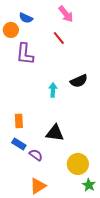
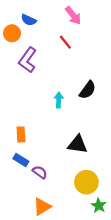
purple L-shape: (25, 54) -> (28, 60), turned 30
black semicircle: (79, 81) -> (88, 90), turned -30
black triangle: (55, 133) -> (78, 144), moved

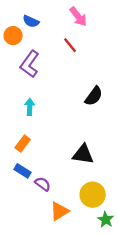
cyan arrow: (59, 100) -> (30, 107), moved
orange rectangle: (21, 134) -> (23, 144), turned 40
orange triangle: (42, 207) -> (59, 211), moved

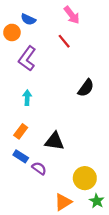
black triangle: (83, 154) -> (54, 141), moved
orange triangle: (59, 211) -> (63, 202), moved

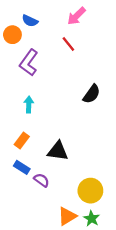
pink arrow: (72, 15) -> (76, 16), turned 84
green star: (97, 201) -> (92, 219), moved

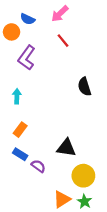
pink arrow: (76, 16) -> (60, 14), moved
black semicircle: (92, 94) -> (84, 87), turned 126
cyan arrow: (29, 104) -> (17, 96), moved
black triangle: (58, 151) -> (66, 148), moved

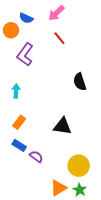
black triangle: (66, 148) -> (62, 126), moved

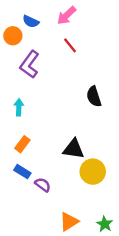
yellow circle: (79, 166) -> (93, 172), moved
green star: (80, 190) -> (105, 224), moved

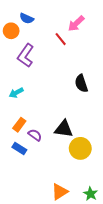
pink arrow: (66, 15) -> (76, 24), moved
cyan arrow: (19, 107) -> (16, 93), turned -120
purple semicircle: (43, 185) -> (35, 135), moved

